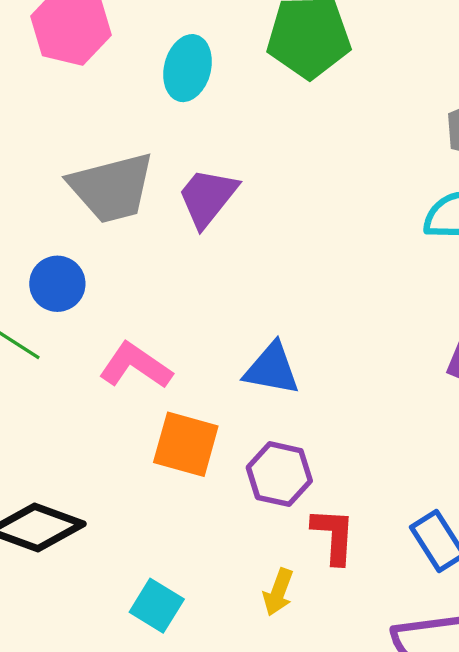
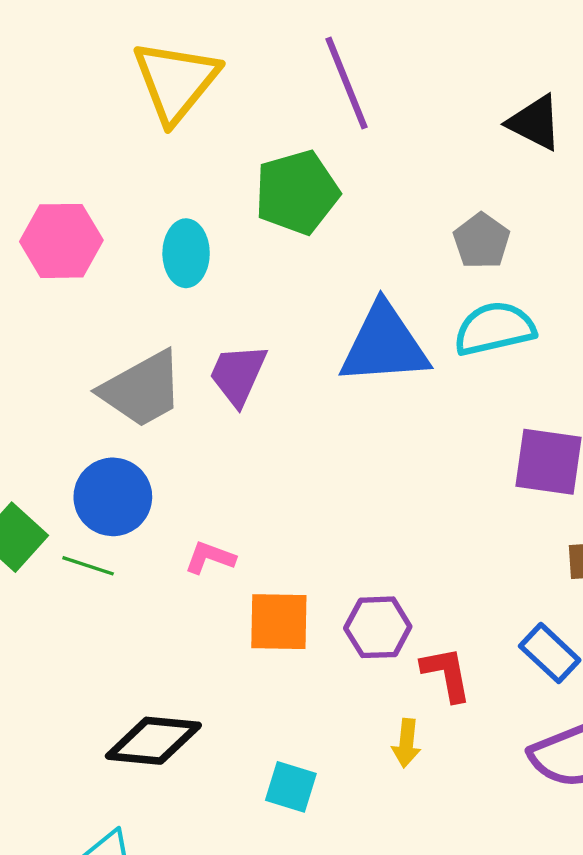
blue circle: (57, 284) -> (113, 497), size x1.4
pink L-shape: (136, 366) -> (210, 558), size x0.7
blue triangle: (272, 369) -> (384, 345), moved, size x1.6

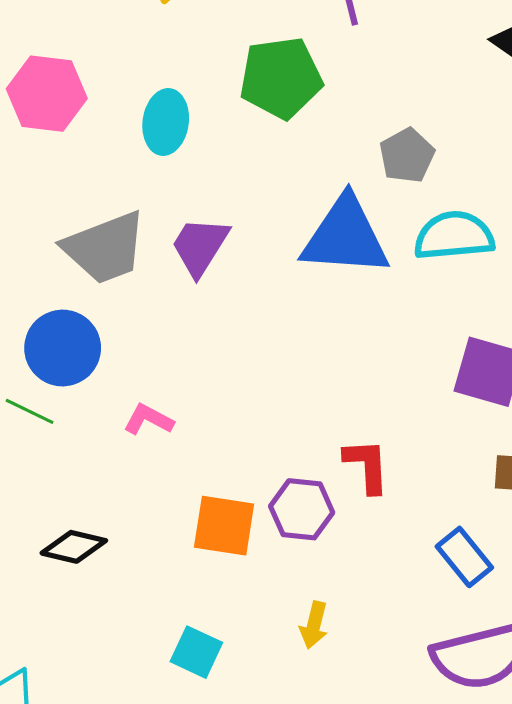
gray pentagon: (481, 241) -> (407, 156), moved
orange square: (279, 622) -> (224, 526), moved
red L-shape: (446, 674) -> (367, 466), moved
black diamond: (153, 741) -> (74, 547), moved, size x0.7

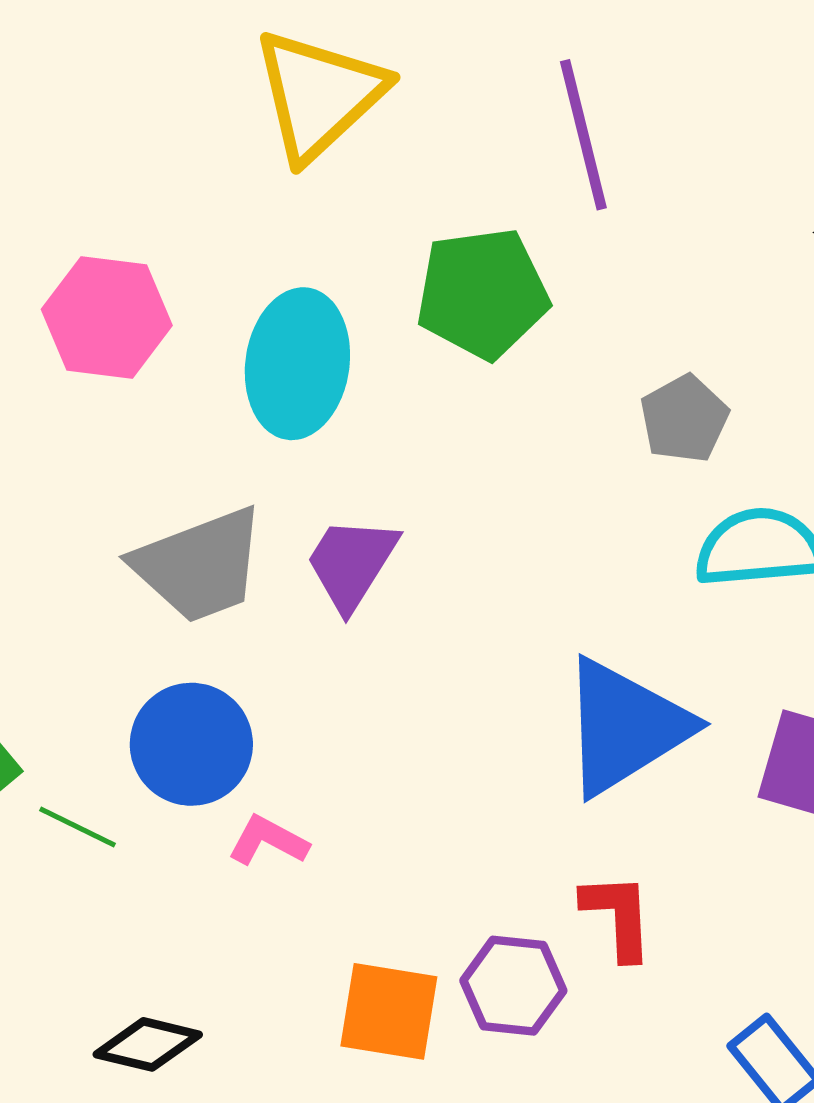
cyan ellipse: (166, 122) -> (297, 364), size x1.4
blue triangle: (345, 237) -> (625, 727), moved, turned -36
blue circle: (63, 348) -> (191, 744), moved

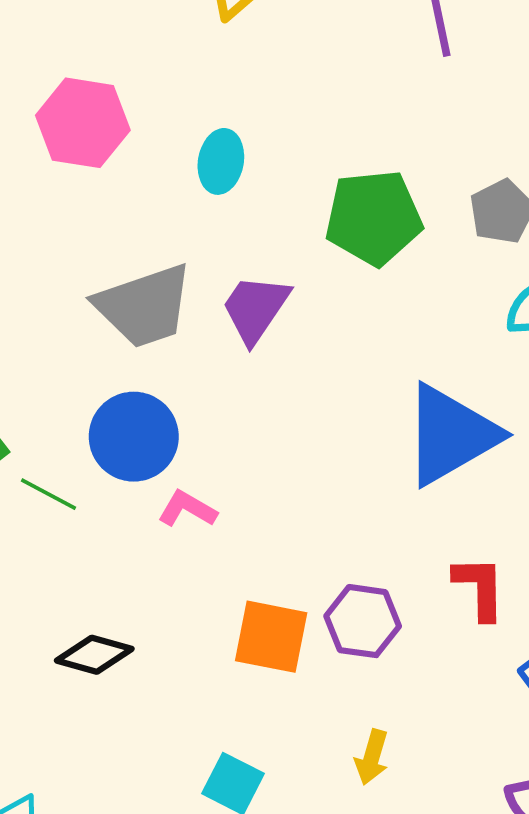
green pentagon: (482, 293) -> (374, 218), moved
cyan ellipse: (297, 364) -> (221, 161), size x0.6
red L-shape: (618, 916) -> (480, 588), moved

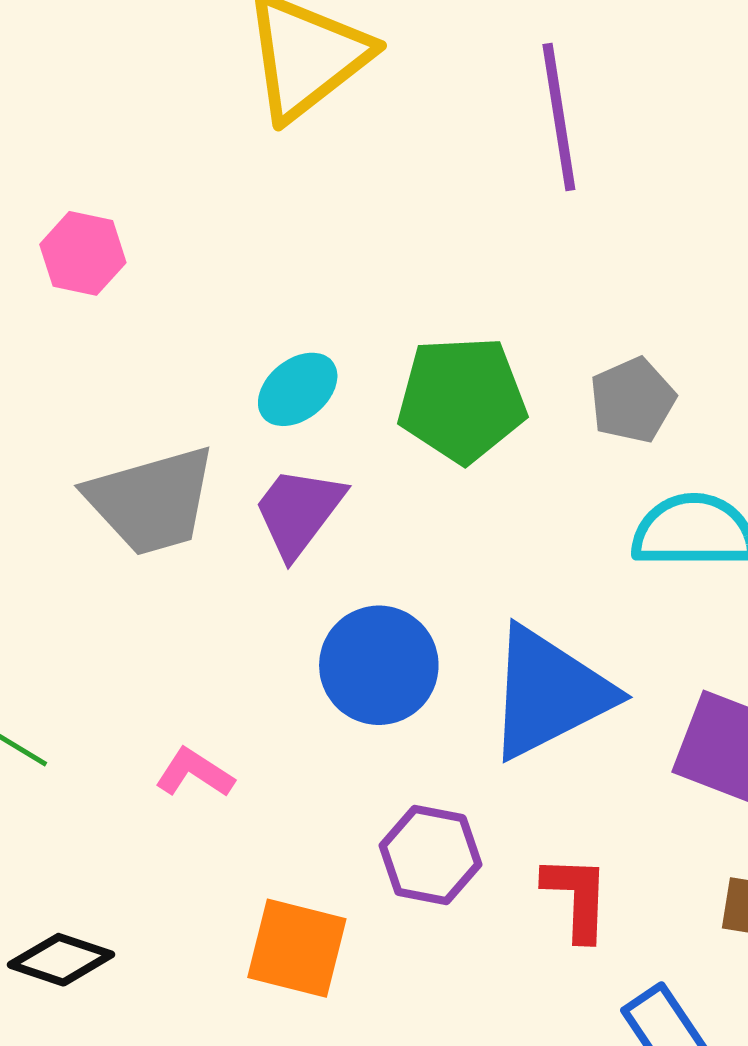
pink hexagon: (83, 123) -> (83, 253), size x0.7
cyan ellipse: (221, 161) -> (298, 389), moved, turned 38
blue circle: (134, 437) -> (379, 665), moved
purple hexagon: (363, 621) -> (430, 855), moved

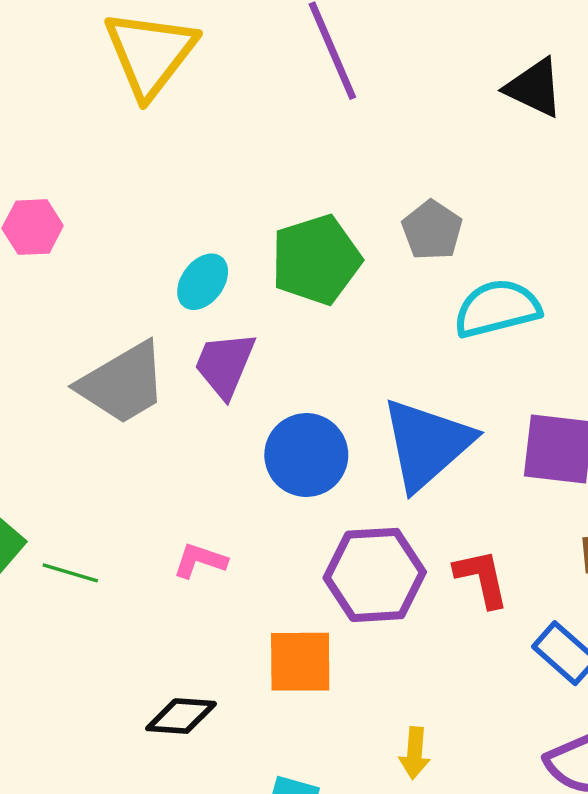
purple hexagon: (430, 855) -> (375, 575), size x1.4
black diamond: (61, 960) -> (181, 716), moved

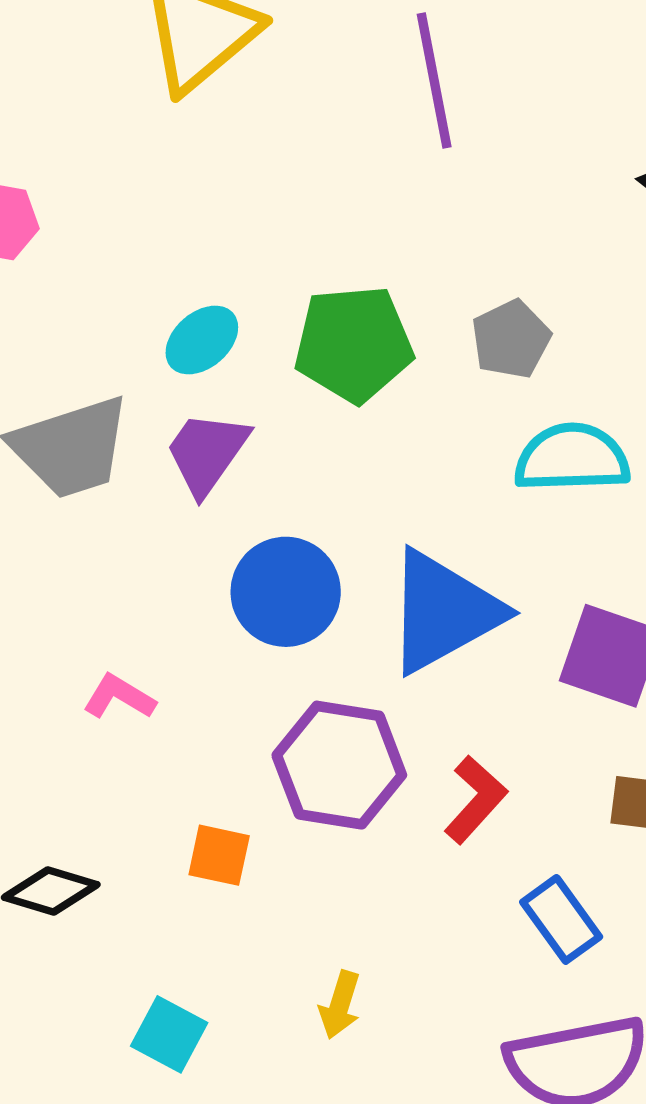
red L-shape: (482, 578) -> (476, 800), turned 42
orange square: (300, 662) -> (219, 855), size x0.7

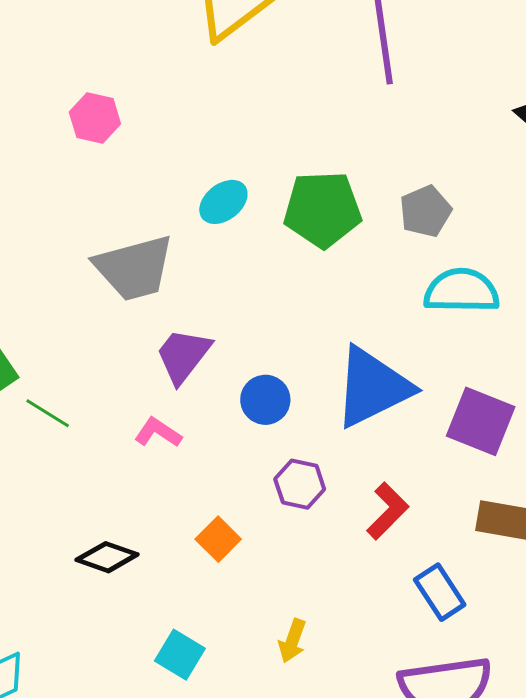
purple trapezoid: (207, 453) -> (183, 356), moved
blue circle: (286, 592) -> (265, 400), moved, size x0.7
purple hexagon: (339, 765) -> (300, 484), size x0.6
orange square: (219, 855) -> (218, 539), turned 30

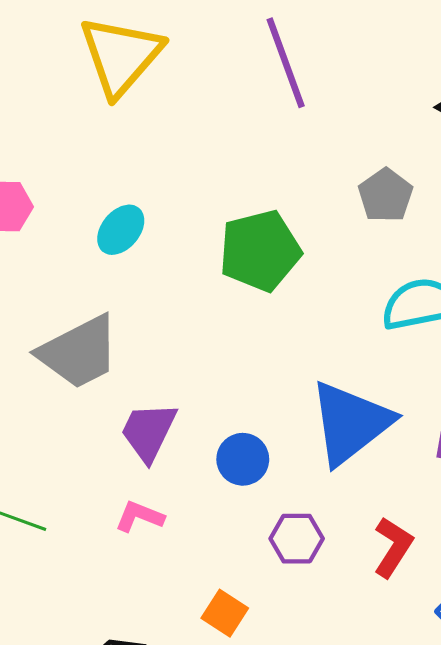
cyan ellipse: (223, 202) -> (121, 230), moved
gray pentagon: (425, 211) -> (386, 195), moved

